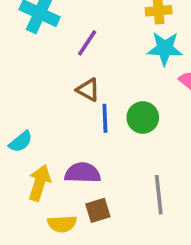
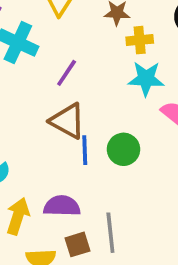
brown triangle: (88, 90) -> (68, 121), size x1.5
gray line: (159, 195) -> (110, 233), moved

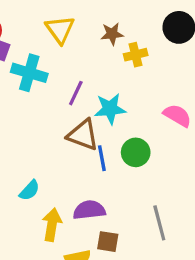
cyan star: (146, 79) -> (110, 109), moved
gray line: (110, 233) -> (159, 223), moved
brown square: (77, 244) -> (108, 242), turned 35

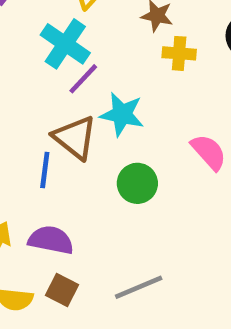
cyan cross: (29, 73) -> (65, 44), moved
blue line: (102, 158) -> (45, 170), moved
gray line: (159, 223) -> (139, 287), turned 64

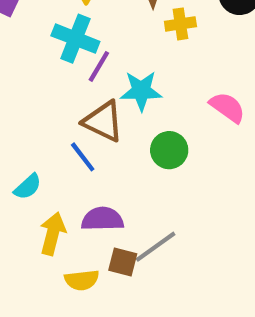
blue line: (45, 170) -> (83, 157), turned -32
gray line: (139, 287) -> (156, 247), moved

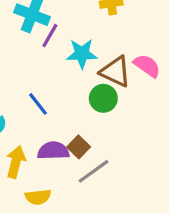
brown triangle: (103, 121) -> (115, 72), moved
brown square: (123, 262) -> (79, 147), moved, turned 30

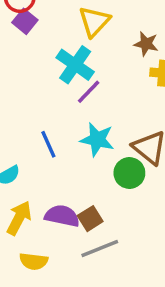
cyan star: (82, 54) -> (97, 139), moved
blue line: (38, 104) -> (48, 144), moved

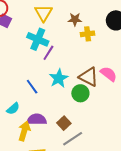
cyan star: (97, 139) -> (59, 78), turned -30
purple semicircle: (62, 216) -> (37, 119), moved

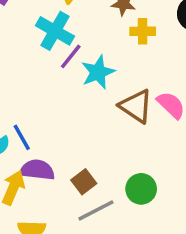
cyan star: (59, 78) -> (98, 72), moved
blue line: (32, 87) -> (22, 137), moved
green circle: (80, 93) -> (141, 189), moved

